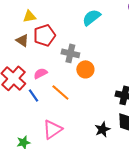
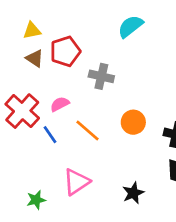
yellow triangle: (29, 16) -> (32, 31), moved
orange circle: (85, 69) -> (133, 122), moved
black star: (102, 129) -> (133, 193), moved

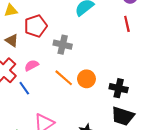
brown triangle: (35, 58) -> (12, 40), moved
orange line: (87, 130) -> (64, 78), moved

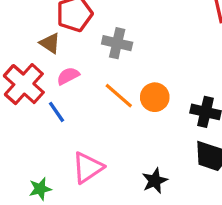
brown triangle: (12, 40) -> (50, 43), moved

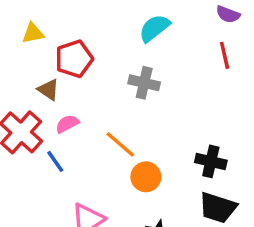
gray cross: (117, 43) -> (144, 83), moved
orange circle: (155, 97) -> (146, 177), moved

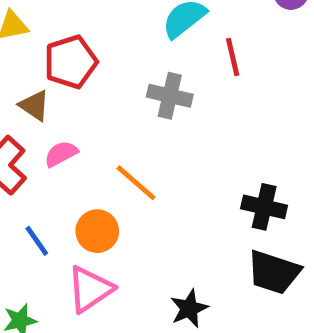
red line: (225, 55) -> (233, 57), moved
blue line: (55, 161) -> (37, 241), moved
orange circle: (146, 177) -> (97, 231), moved

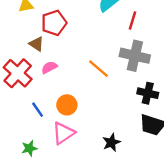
red line: (233, 57) -> (133, 21), turned 30
gray cross: (170, 96) -> (135, 56), moved, size x1.4
orange line: (136, 183) -> (99, 69), moved

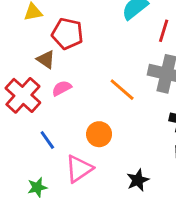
red pentagon: (54, 23) -> (67, 34), turned 30
orange circle: (67, 105) -> (99, 134), moved

